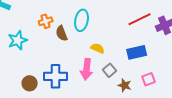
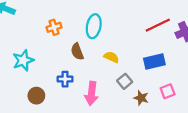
brown semicircle: (62, 33) -> (77, 52), moved
cyan star: (18, 40) -> (23, 60), moved
pink arrow: (87, 69) -> (92, 93), moved
blue cross: (56, 76) -> (65, 79), moved, size x0.6

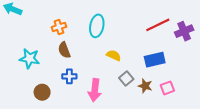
brown semicircle: (77, 52) -> (64, 50), moved
cyan star: (23, 60) -> (29, 59), turned 30
brown star: (141, 98) -> (145, 86), moved

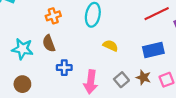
brown semicircle: (64, 50) -> (49, 43), moved
gray square: (126, 79) -> (121, 80), moved
brown circle: (42, 92) -> (22, 84), moved

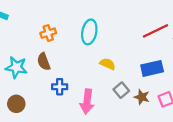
gray square: (121, 80) -> (121, 90), moved

